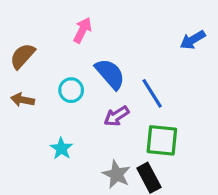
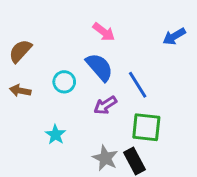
pink arrow: (82, 30) -> (104, 32), moved, turned 100

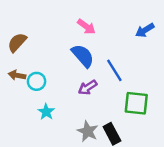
cyan circle: (64, 82) -> (37, 81), moved
green square: (146, 127) -> (136, 103), moved

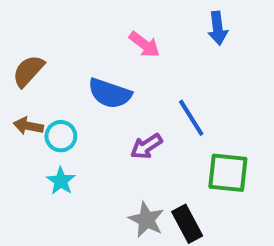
blue arrow: (145, 30) -> (218, 28), moved, turned -66
blue semicircle: (83, 56) -> (110, 93), moved, turned 150
cyan star: (46, 112) -> (61, 181), moved

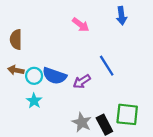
brown semicircle: (28, 71) -> (16, 39), turned -42
blue semicircle: (110, 93) -> (54, 76), moved
green square: (228, 173) -> (127, 114), moved

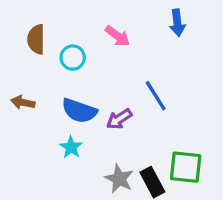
brown semicircle: (16, 39) -> (36, 39), moved
cyan circle: (34, 76) -> (73, 58), moved
cyan star: (34, 101) -> (71, 147), moved

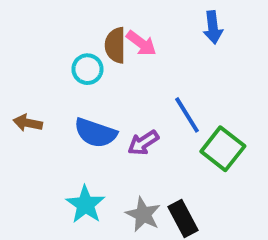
brown semicircle: (36, 39) -> (115, 45), moved
cyan star: (71, 147) -> (85, 205), moved, size x1.4
green square: (186, 167) -> (223, 149), moved, turned 32

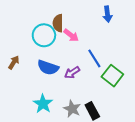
pink arrow: (141, 43) -> (71, 35), moved
cyan circle: (87, 69) -> (44, 35), size x1.5
brown arrow: (28, 123) -> (14, 62), turned 112

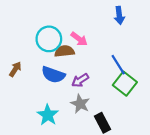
brown semicircle: (58, 23) -> (65, 51), moved, turned 84
blue line: (94, 58) -> (118, 65), moved
gray star: (72, 109) -> (80, 104), moved

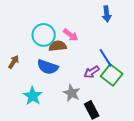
purple arrow: (80, 80) -> (92, 72), moved
cyan star: (48, 115) -> (33, 96), moved

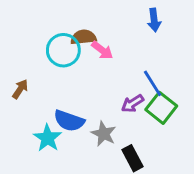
brown semicircle: (58, 46) -> (83, 37), moved
blue semicircle: (48, 67) -> (69, 121), moved

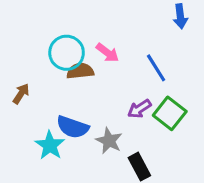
blue arrow: (154, 20) -> (180, 16), moved
brown semicircle: (83, 37) -> (80, 71), moved
blue line: (153, 83) -> (156, 68), moved

